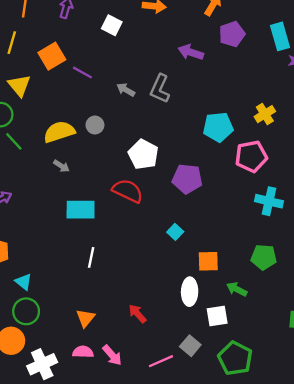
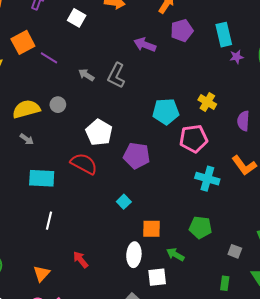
yellow cross: (265, 114) -> (207, 102), turned -30
red arrow: (137, 314) -> (81, 260), moved

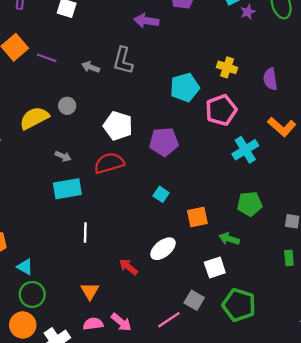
gray arrow: (27, 139) -> (63, 156), moved
red semicircle: (84, 164) -> (109, 163), turned -32
cyan cross: (207, 179) -> (245, 150), turned -35
white ellipse: (134, 255) -> (163, 249), moved, turned 60

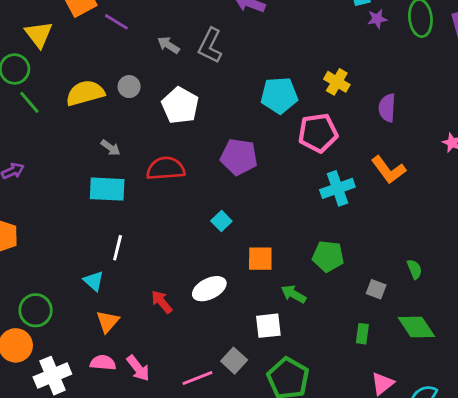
white pentagon: (118, 126) -> (180, 105), moved
cyan triangle: (25, 267) -> (94, 281), moved

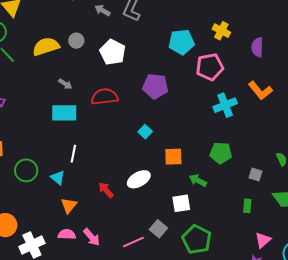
green circle: (36, 310) -> (26, 170), moved

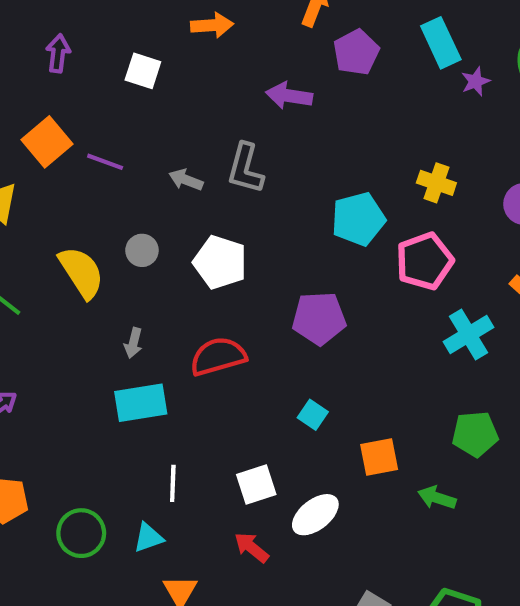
yellow semicircle: (46, 46) -> (81, 272), turned 84
gray arrow: (65, 84) -> (133, 343), turned 80
cyan triangle: (58, 178) -> (148, 538), turned -49
white square: (181, 203) -> (256, 484), moved

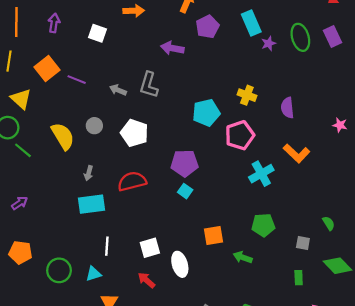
cyan square: (313, 415) -> (185, 191), moved
white ellipse: (315, 515) -> (180, 264), turned -70

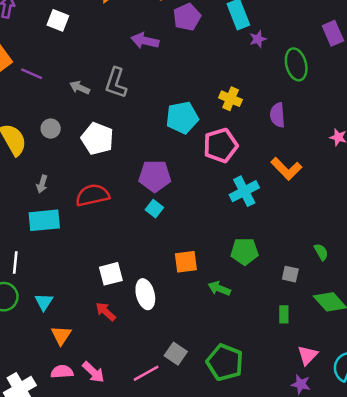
green ellipse: (300, 37) -> (296, 64), moved
white line: (107, 246) -> (15, 262), moved
cyan triangle: (94, 274) -> (44, 302), turned -42

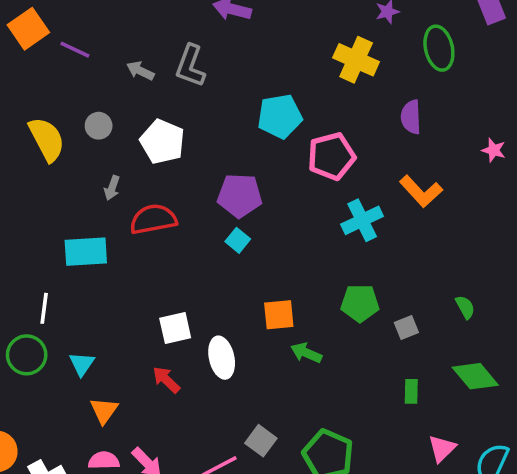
yellow cross: (231, 99) -> (356, 60), moved, size x1.4
gray arrow: (42, 184) -> (112, 188), moved
gray square: (290, 274) -> (406, 328), moved, turned -36
green arrow: (219, 288) -> (306, 353), moved

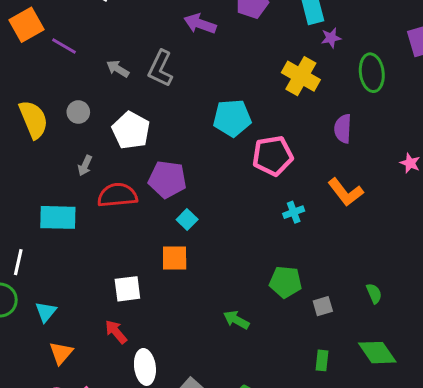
purple pentagon: (240, 195) -> (167, 179), moved
cyan cross: (362, 220) -> (294, 212), size x0.6
orange square: (279, 315) -> (175, 258), moved
white ellipse: (222, 358) -> (145, 367), moved

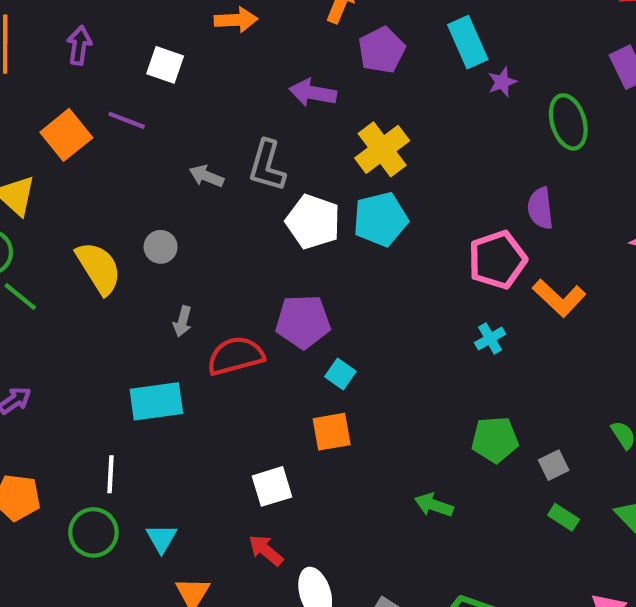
purple line: (64, 46) -> (127, 120), moved
yellow cross: (301, 76) -> (382, 149), moved, turned 33
white pentagon: (131, 130) -> (313, 222), moved
pink pentagon: (273, 156) -> (497, 260), moved
green rectangle: (322, 360) -> (564, 517), moved, turned -54

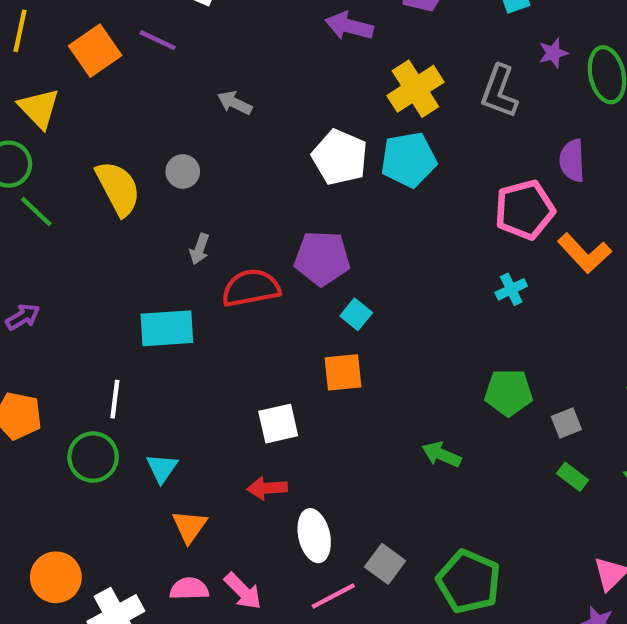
purple star: (502, 82) -> (553, 53), moved
gray L-shape: (267, 166) -> (499, 91), moved
red arrow: (266, 550) -> (267, 488), turned -48

